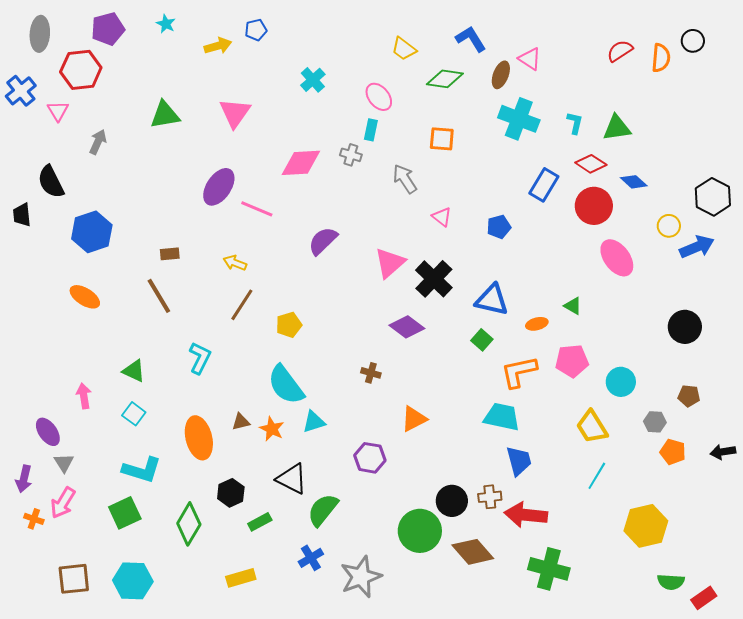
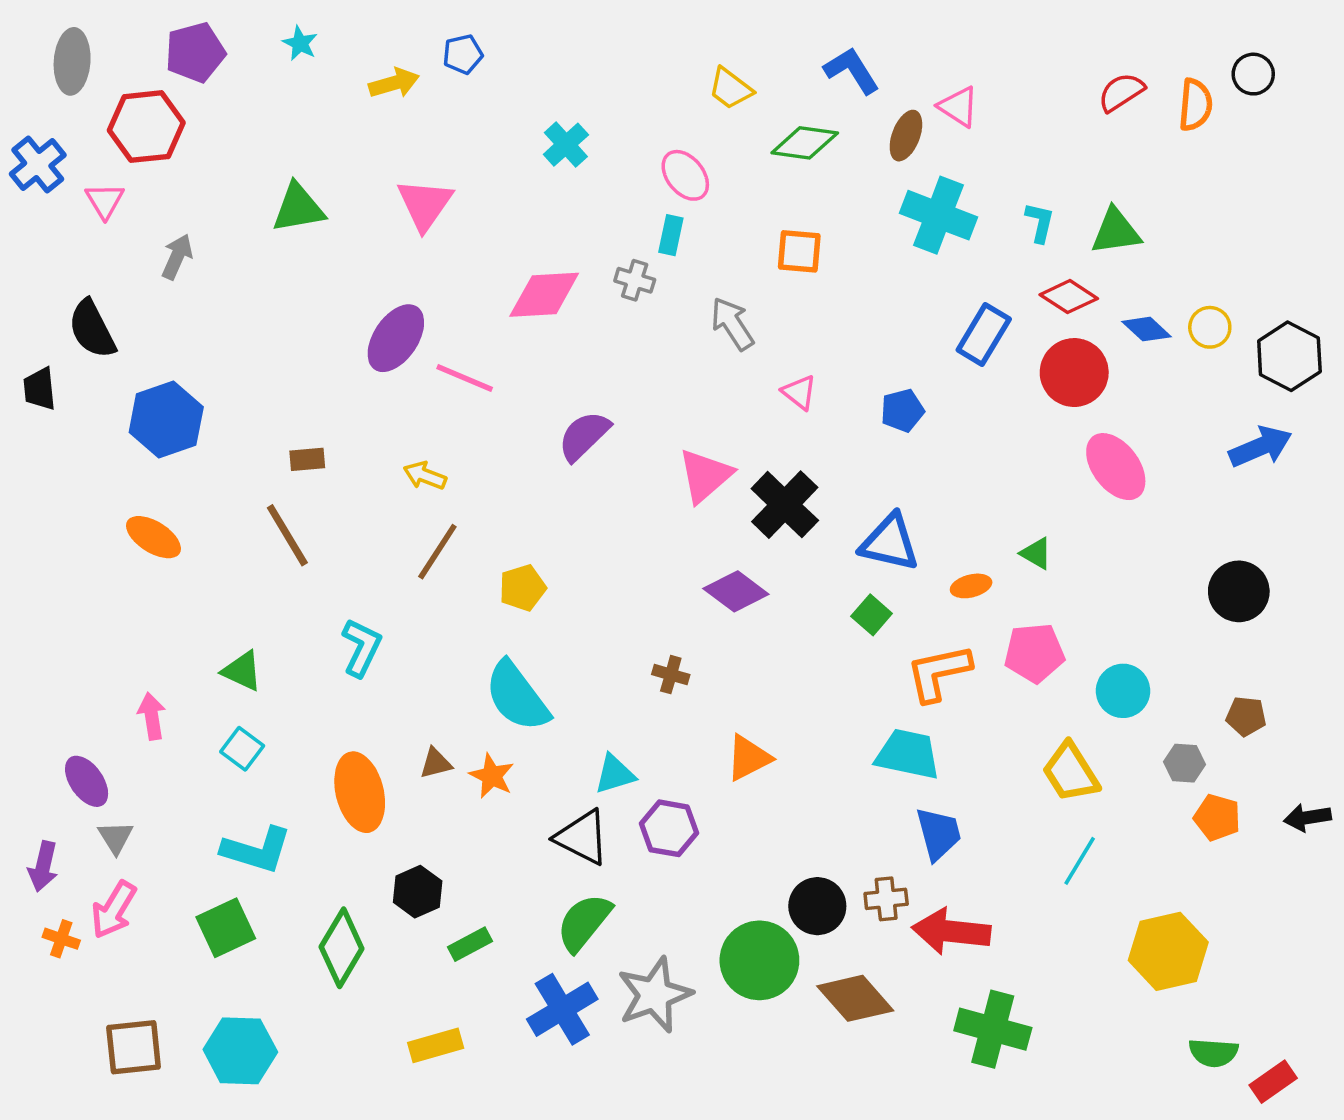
yellow circle: (669, 226) -> (1210, 327), moved
cyan triangle: (314, 422) -> (615, 774), moved
black triangle: (292, 479) -> (582, 837), moved
blue cross: (311, 558) -> (562, 1009), size x1.5
gray star: (361, 577) -> (655, 995), moved

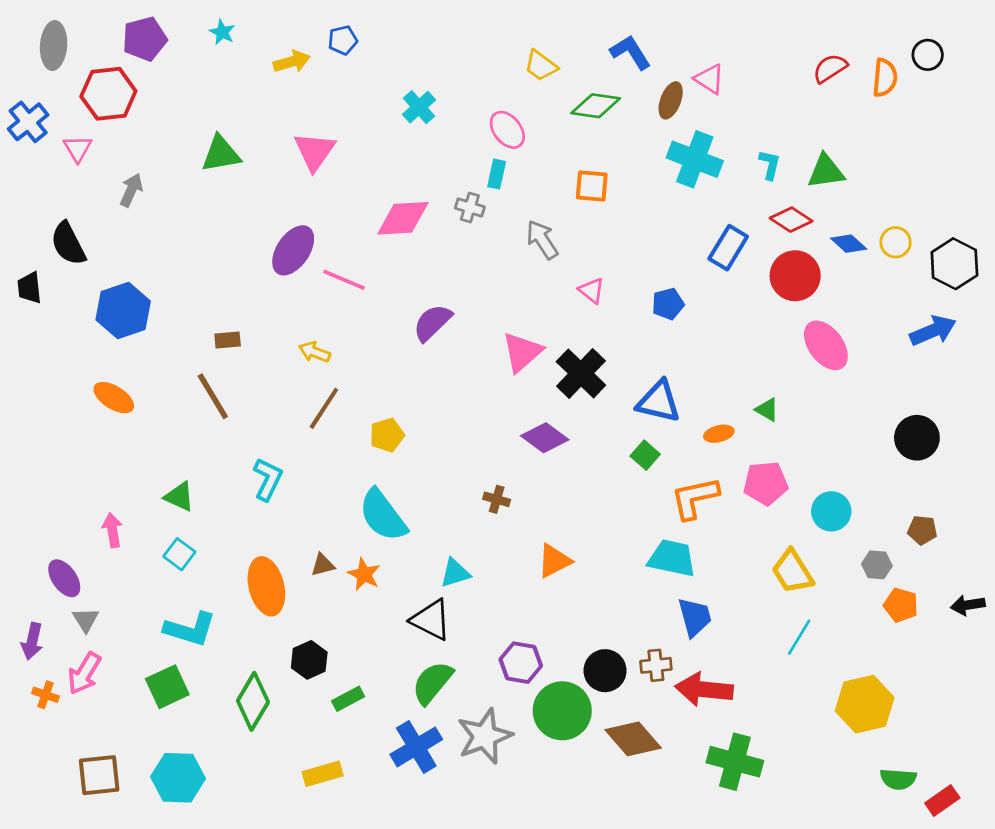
purple hexagon: (669, 828) -> (521, 663), moved

